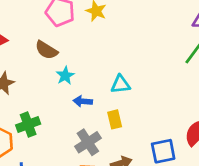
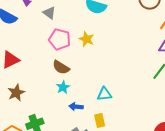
brown semicircle: (46, 50) -> (61, 67), moved

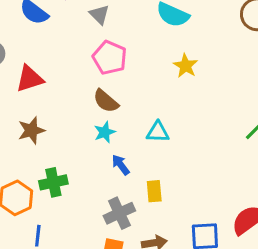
yellow star: (87, 39) -> (185, 66), moved
cyan triangle: (104, 94) -> (158, 132), moved
blue arrow: (76, 107) -> (121, 165), turned 40

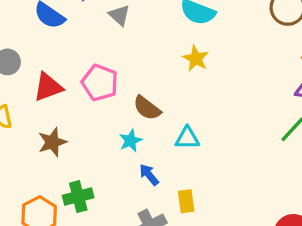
pink pentagon: (110, 58) -> (100, 83), moved
yellow star: (185, 66) -> (196, 59), moved
brown semicircle: (106, 101) -> (147, 108), moved

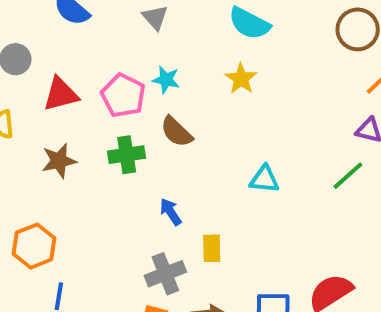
cyan triangle: (187, 138) -> (264, 179), moved
cyan star: (131, 141) -> (166, 80), moved, turned 30
green cross: (78, 197) -> (127, 155), moved

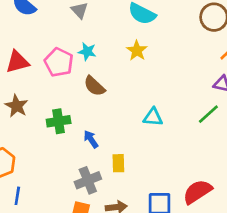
green cross: (127, 155) -> (59, 121), moved
brown star: (59, 161) -> (17, 106), turned -30

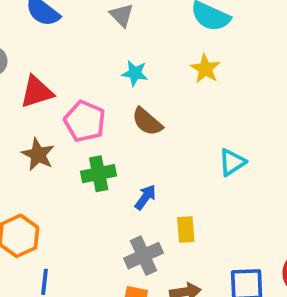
pink pentagon: (59, 62) -> (85, 121), moved
cyan triangle: (153, 117) -> (232, 162), turned -36
blue arrow: (91, 139) -> (145, 197), turned 72

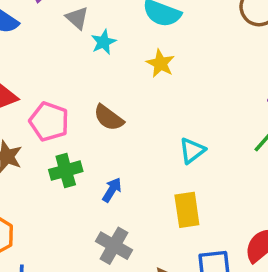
cyan star: (135, 73) -> (103, 42), moved, turned -30
yellow rectangle: (186, 230) -> (187, 210), moved, size x1.4
gray cross: (143, 256) -> (114, 246), turned -32

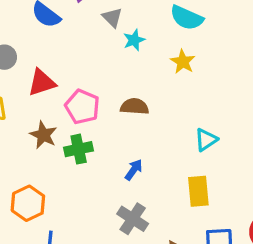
brown semicircle: (109, 118) -> (135, 107), turned 144
green cross: (66, 171) -> (79, 149), moved

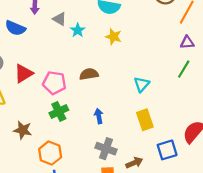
brown star: (43, 135) -> (23, 130), moved
blue arrow: (134, 170) -> (99, 116), turned -32
orange hexagon: (28, 203) -> (50, 153), moved

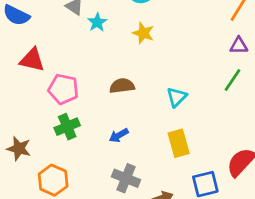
red triangle: (24, 73) -> (32, 60), moved, turned 42
brown semicircle: (89, 74) -> (122, 86), moved
blue arrow: (99, 116) -> (119, 135), turned -112

